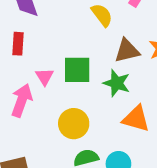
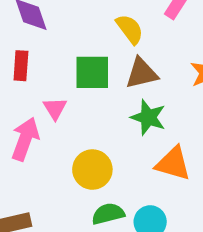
brown triangle: (127, 51) -> (142, 73), moved
green square: (77, 70) -> (92, 72), moved

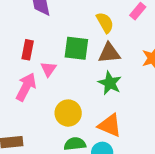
red rectangle: (21, 66) -> (28, 50), moved
orange triangle: (173, 164) -> (110, 125), moved

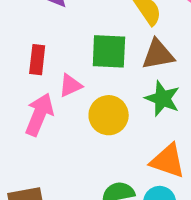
pink triangle: (48, 69) -> (70, 85), turned 35
yellow circle: (68, 113) -> (109, 115), moved

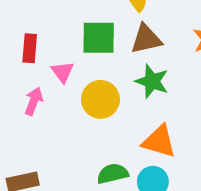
pink triangle: (70, 85) -> (62, 72), turned -40
pink arrow: (39, 114) -> (34, 101), size x0.7

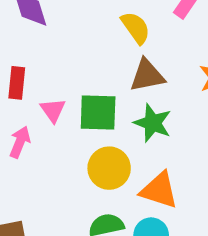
green square: (99, 38) -> (98, 112), moved
yellow circle: (100, 99) -> (109, 168), moved

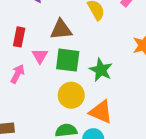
brown triangle: (147, 75) -> (61, 29), moved

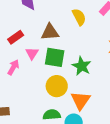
red rectangle: (19, 37) -> (16, 37), turned 42
orange triangle: (101, 112) -> (81, 100), turned 40

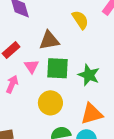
yellow circle: (57, 86) -> (50, 103), moved
orange triangle: (81, 100) -> (92, 114), turned 45

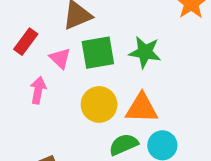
orange triangle: (92, 114) -> (142, 108), moved, turned 30

